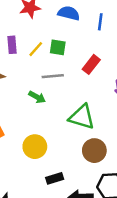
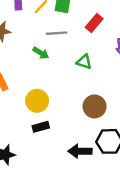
green triangle: (82, 117) -> (84, 62), moved, size x0.6
black rectangle: (55, 178) -> (41, 127), moved

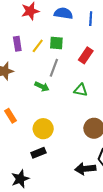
gray line: (57, 33) -> (54, 68), turned -60
black rectangle: (41, 127) -> (38, 153), moved

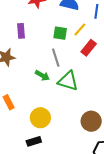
yellow line: (38, 46) -> (80, 29), moved
gray line: (54, 68) -> (56, 58), turned -42
green triangle: (81, 90) -> (68, 81), moved, size x1.5

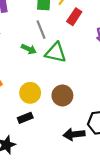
brown circle: (91, 121) -> (62, 95), moved

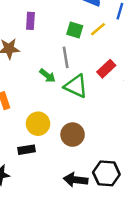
red rectangle: (74, 17) -> (106, 69), moved

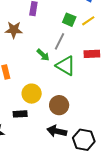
gray line: (66, 57) -> (59, 41), turned 30
red rectangle: (106, 69) -> (92, 54), turned 35
black arrow: (76, 180) -> (57, 131), moved

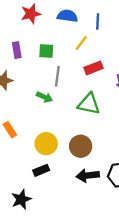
green square: (69, 20) -> (46, 51), moved
red rectangle: (92, 54) -> (94, 68), moved
green triangle: (66, 66) -> (89, 104), moved

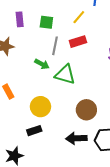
red rectangle: (94, 68) -> (78, 42), moved
green triangle: (89, 104) -> (65, 75), moved
brown circle: (81, 146) -> (86, 110), moved

